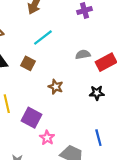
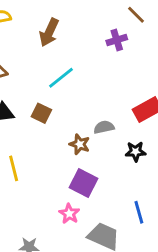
gray semicircle: (83, 54) -> (104, 127), moved
purple square: (31, 118) -> (84, 183), moved

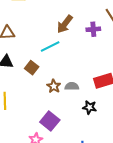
brown arrow: (49, 32) -> (65, 24), moved
brown star: (80, 144) -> (54, 86), moved

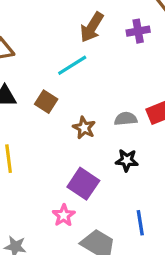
gray semicircle: (72, 86) -> (126, 119), moved
black star: (90, 107) -> (127, 160), moved

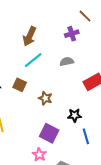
brown arrow: (92, 27) -> (30, 36), moved
gray semicircle: (126, 119) -> (67, 62), moved
blue line: (140, 223) -> (86, 136), moved

